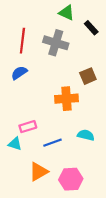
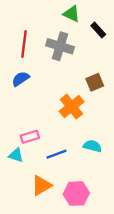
orange cross: (66, 99) -> (72, 107), turned -35

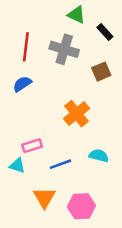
brown square: (95, 82) -> (101, 72), moved
orange triangle: (41, 185) -> (44, 198), turned -30

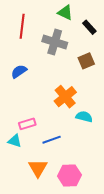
red line: (26, 47) -> (22, 26), moved
cyan semicircle: (99, 156) -> (84, 117), moved

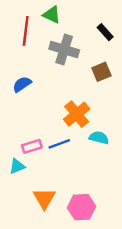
green triangle: (65, 13) -> (52, 15), moved
blue line: (52, 140) -> (59, 144), moved
cyan triangle: (15, 141) -> (17, 166), turned -40

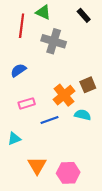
black rectangle: (105, 32) -> (84, 15), moved
brown square: (101, 72) -> (88, 85), moved
pink rectangle: (32, 146) -> (27, 103), moved

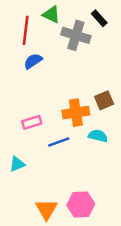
gray cross: (54, 41) -> (76, 35), moved
blue semicircle: (18, 70) -> (33, 61), moved
orange cross: (64, 95) -> (76, 113), turned 30
orange triangle: (37, 166) -> (46, 209), moved

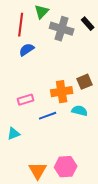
green triangle: (51, 15) -> (42, 12), turned 49
black rectangle: (99, 18) -> (88, 24), moved

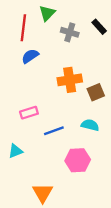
gray cross: (62, 29) -> (70, 32), size x0.7
orange cross: (62, 92) -> (70, 80), moved
pink hexagon: (66, 167) -> (78, 160), moved

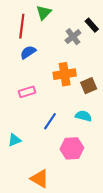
gray cross: (70, 32) -> (73, 37), moved, turned 35
pink rectangle: (29, 113) -> (27, 92), moved
blue line: (54, 131) -> (50, 121), turned -36
orange triangle: (43, 193) -> (40, 179), turned -30

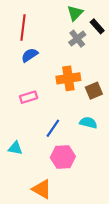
green triangle: (44, 13) -> (75, 13), moved
cyan triangle: (14, 140) -> (15, 148), turned 32
pink hexagon: (72, 148) -> (63, 157), moved

